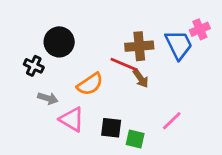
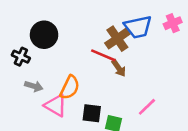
blue trapezoid: (179, 45) -> (138, 27), moved, turned 104
brown cross: (139, 46) -> (117, 39), turned -30
orange semicircle: (90, 84) -> (70, 87), moved, turned -30

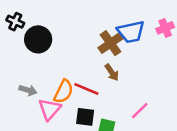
red line: (103, 55) -> (86, 89), moved
black cross: (21, 57) -> (15, 22), moved
pink triangle: (56, 105) -> (50, 109), turned 40

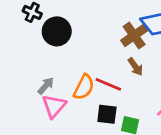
gray arrow: (28, 90) -> (46, 86), turned -66
pink triangle: (50, 109) -> (54, 106), moved

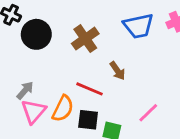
brown cross: (134, 35) -> (85, 39), moved
orange semicircle: (84, 87) -> (63, 109), moved

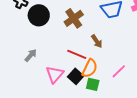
orange semicircle: (63, 109) -> (90, 68), moved
pink triangle: (33, 111) -> (55, 74), moved
black square: (88, 120) -> (76, 76), turned 35

